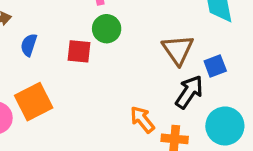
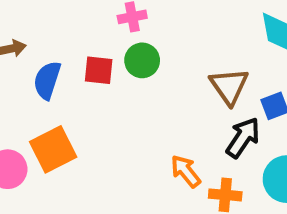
blue semicircle: (29, 45) -> (47, 80), size x1.4
red square: (79, 51) -> (99, 70), moved

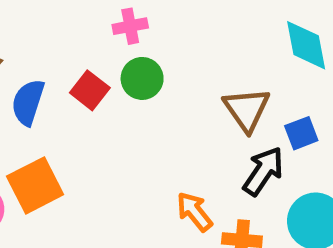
red square: (99, 70) -> (90, 90), turned 32

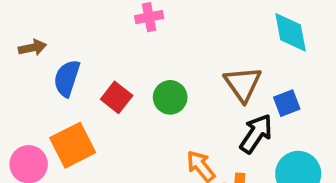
green circle: (142, 78) -> (170, 97), moved
red square: (90, 90) -> (117, 97), moved

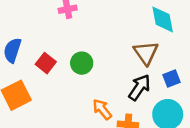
brown triangle: (243, 84) -> (146, 53), moved
blue square: (287, 103) -> (172, 78), moved

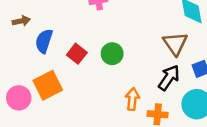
orange arrow: (102, 109) -> (132, 99), turned 45

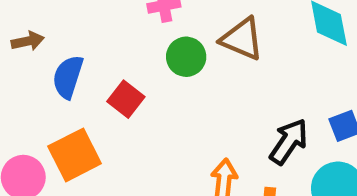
brown triangle: (175, 44) -> (242, 39), moved, turned -32
green circle: (112, 54) -> (186, 57), moved

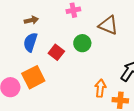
brown arrow: (28, 41) -> (31, 20), moved
green circle: (186, 57) -> (82, 43), moved

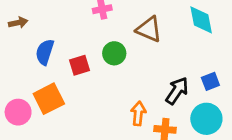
brown arrow: (31, 20) -> (18, 23), moved
red square: (56, 52) -> (80, 65), turned 35

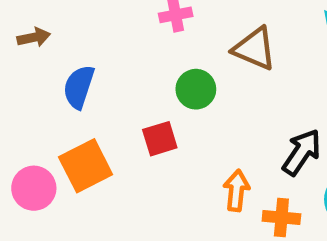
red square: (80, 65) -> (160, 139), moved

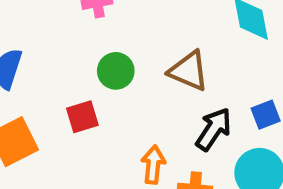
brown triangle: (254, 49) -> (189, 71), moved

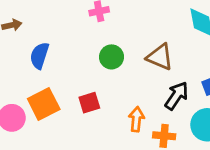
red square: (82, 117) -> (89, 103), moved

